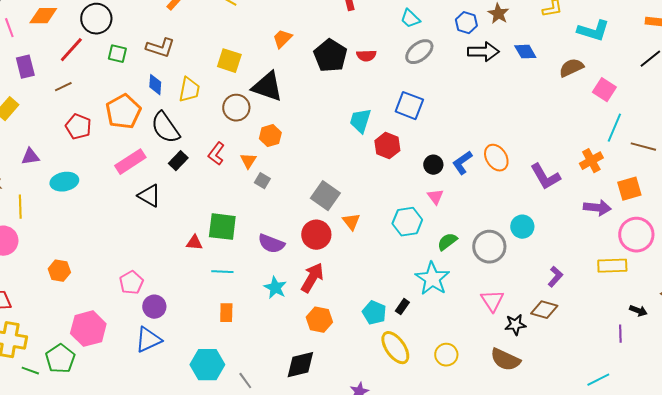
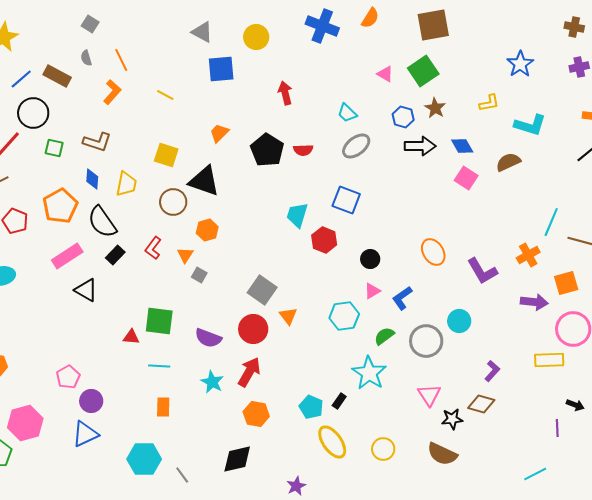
pink square: (604, 90) -> (466, 178), moved
blue L-shape: (462, 163) -> (402, 298), moved
pink triangle: (435, 197) -> (372, 291), turned 36

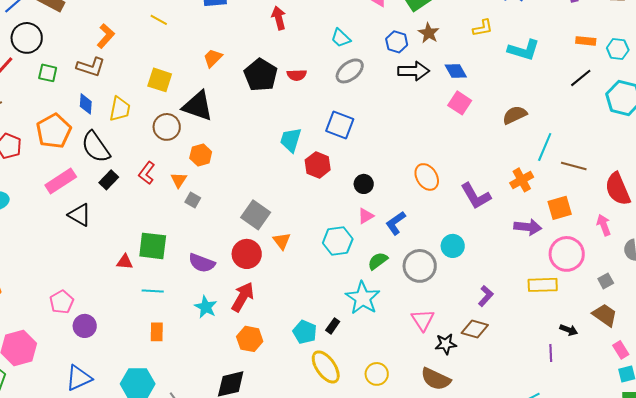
orange L-shape: (112, 92) -> (106, 36), moved
brown semicircle: (508, 162) -> (515, 115), moved
blue triangle: (85, 434) -> (79, 378), moved

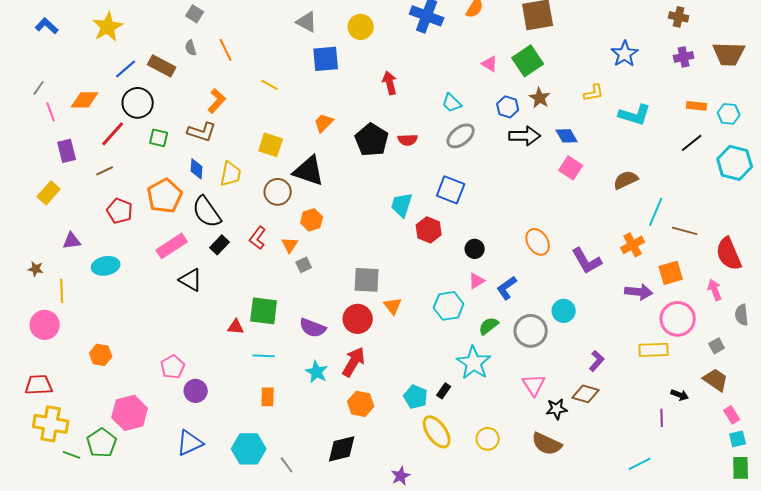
gray square: (193, 200) -> (304, 265), turned 35
gray square: (256, 215) -> (367, 280), turned -32

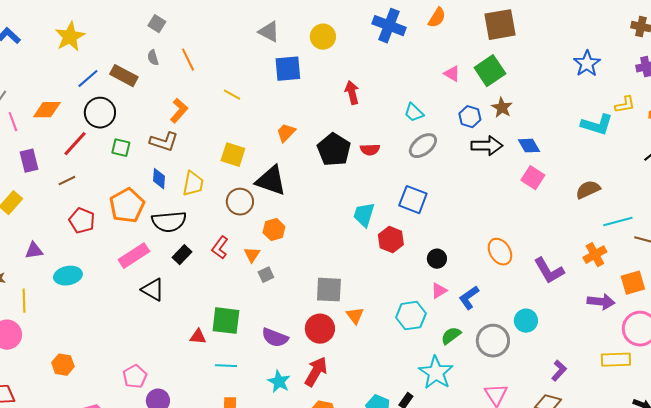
yellow L-shape: (594, 93) -> (625, 105), moved
black semicircle: (207, 212) -> (169, 222), turned -60
cyan line: (656, 212) -> (618, 222), turned 52

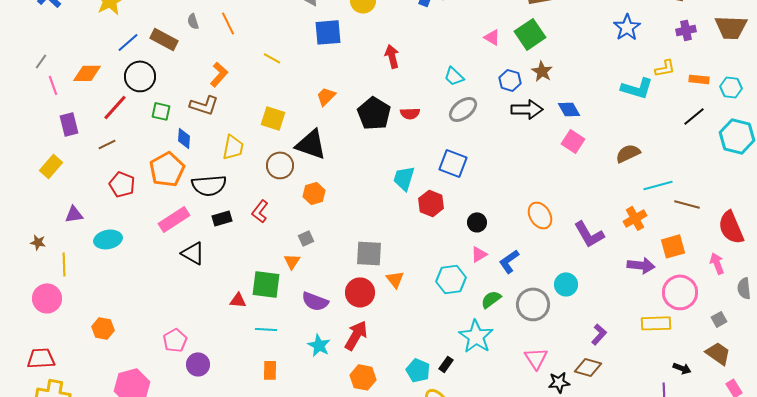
blue diamond: (159, 179) -> (184, 138), moved
black rectangle: (182, 255) -> (222, 218), turned 30
orange triangle: (252, 255) -> (292, 261), moved

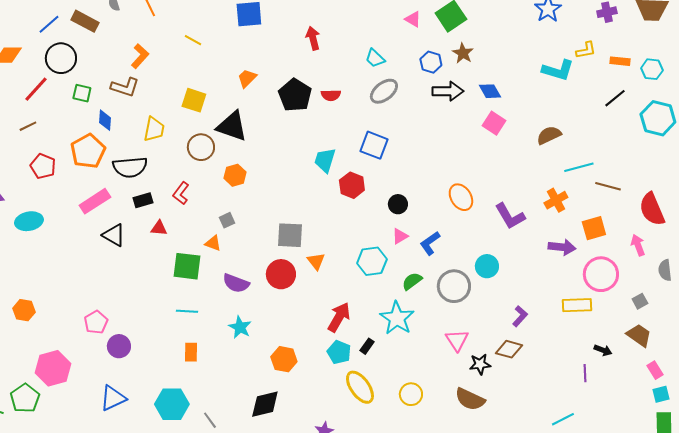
orange triangle: (292, 261) -> (213, 243), turned -42
red triangle: (238, 300) -> (159, 228), moved
red arrow: (356, 335) -> (339, 317), moved

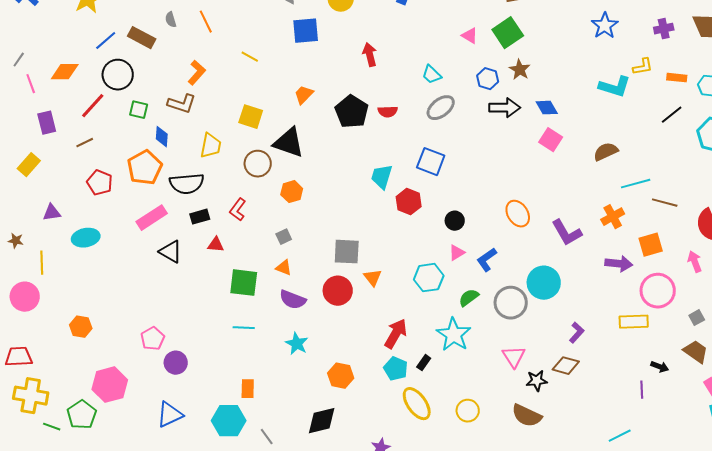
orange triangle: (213, 243) -> (284, 268), moved
cyan circle: (487, 266) -> (544, 283), size x1.4
orange rectangle: (191, 352) -> (248, 389), moved

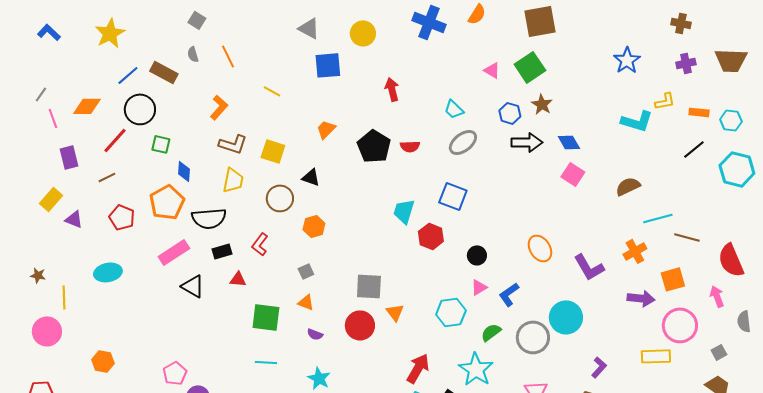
brown L-shape: (182, 104) -> (233, 144), moved
black triangle: (289, 143) -> (311, 177), size x0.6
purple triangle: (52, 213) -> (74, 219), moved, turned 30
purple semicircle: (293, 300) -> (315, 334), size x0.6

